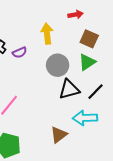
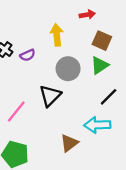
black triangle: (69, 89) -> (50, 96), moved, turned -30

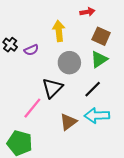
black line: (109, 97) -> (93, 89), moved
pink line: (16, 111) -> (32, 108), moved
brown triangle: (69, 143) -> (68, 122), moved

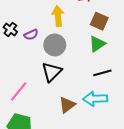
gray circle: (69, 63) -> (55, 45), moved
black line: (93, 89) -> (102, 73), moved, turned 30
pink line: (32, 108) -> (19, 91), moved

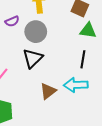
green triangle: (97, 44) -> (88, 31), moved, turned 42
black line: (102, 73) -> (83, 59), turned -66

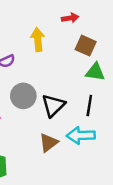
gray circle: (36, 32) -> (23, 96), moved
black triangle: (33, 58) -> (53, 105), moved

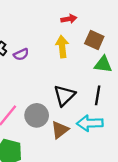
red arrow: (70, 18) -> (69, 19), moved
yellow arrow: (38, 40) -> (62, 47), moved
gray circle: (23, 96) -> (37, 115), moved

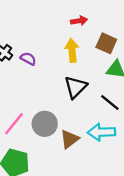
purple semicircle: (21, 54) -> (28, 59), turned -128
black triangle: (64, 95) -> (75, 87), moved
black line: (98, 95) -> (110, 102), turned -60

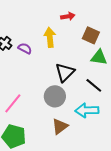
yellow arrow: (72, 50) -> (50, 37), moved
gray circle: (45, 124) -> (55, 96), moved
brown triangle: (70, 139) -> (60, 126), moved

